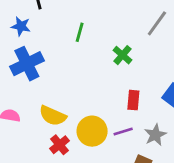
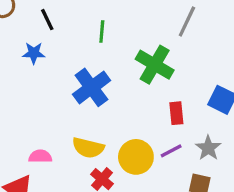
green line: (80, 32) -> (102, 31), moved
green cross: (123, 55) -> (155, 65), size x1.6
blue cross: (27, 64) -> (92, 87), moved

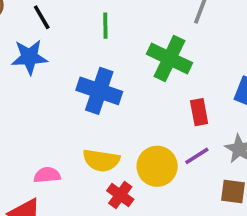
blue star: (34, 53) -> (29, 57), size x1.4
blue cross: (92, 87) -> (99, 91), turned -30

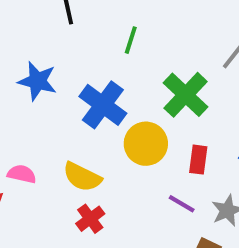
blue star: (29, 57) -> (37, 81), moved
purple line: (197, 156) -> (182, 204), turned 45
yellow circle: (157, 166) -> (146, 144), moved

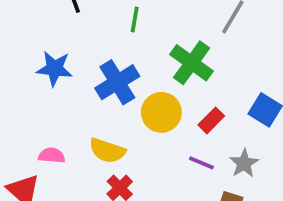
blue cross: (103, 105) -> (117, 82), turned 30
red rectangle: (198, 160) -> (211, 120), turned 45

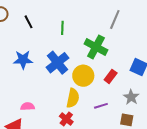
yellow semicircle: (107, 151) -> (73, 98), moved, turned -90
purple line: (201, 163) -> (101, 106), moved, turned -32

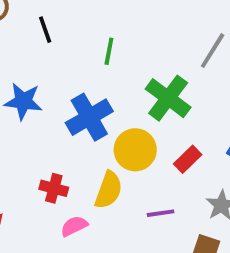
pink semicircle: (28, 106) -> (74, 226), moved, turned -32
red cross: (66, 119) -> (54, 188), moved, turned -32

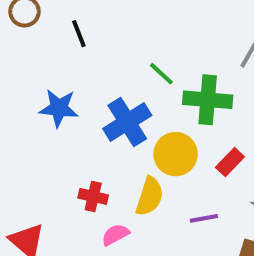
green line: (109, 51) -> (161, 74), moved, turned -56
green cross: (168, 98) -> (208, 100), turned -30

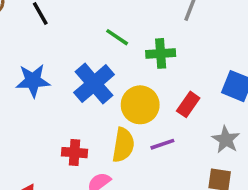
green cross: (208, 100) -> (161, 53), size x0.7
purple line: (204, 218) -> (162, 144), moved

